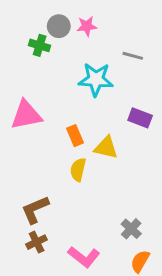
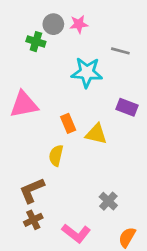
yellow semicircle: (78, 170) -> (56, 156), moved
gray cross: (131, 229) -> (108, 201), moved

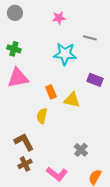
gray circle: (53, 24) -> (15, 13), moved
green cross: (36, 42) -> (14, 49), moved
brown L-shape: (32, 190) -> (24, 142), turned 85

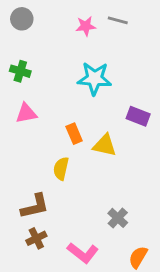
gray line: (90, 38) -> (118, 20), moved
pink triangle: (18, 78) -> (26, 113), size x0.7
brown L-shape: (24, 142) -> (35, 206), turned 105

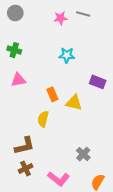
cyan star: (94, 78) -> (67, 55), size x0.7

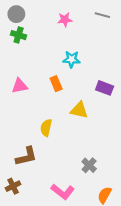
gray line: (83, 14) -> (102, 15), moved
green cross: (14, 50) -> (19, 35), moved
orange rectangle: (52, 94) -> (56, 84), moved
brown cross: (26, 168) -> (13, 186), moved

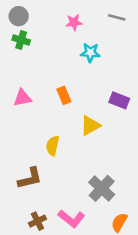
cyan star: (71, 59) -> (90, 53), moved
yellow triangle: (79, 110) -> (90, 126), turned -42
gray cross: (89, 165) -> (102, 188), size x1.5
brown cross: (13, 186) -> (37, 221), moved

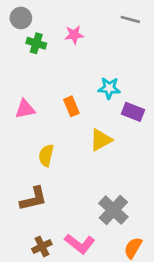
pink star: (74, 22) -> (74, 35), moved
green cross: (21, 40) -> (36, 43), moved
cyan star: (90, 53) -> (109, 88), moved
yellow semicircle: (53, 146) -> (46, 155), moved

